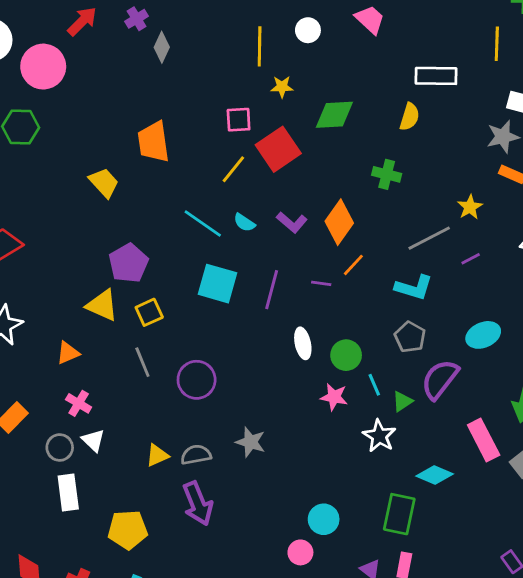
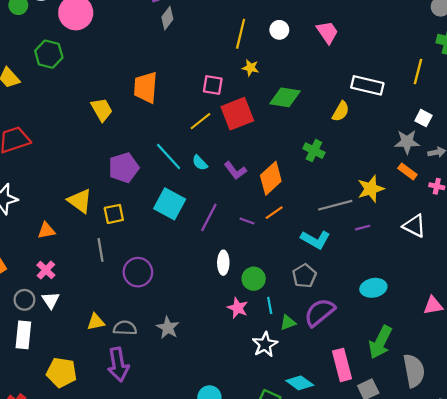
yellow star: (470, 207) -> (371, 189), size x1.4
purple pentagon: (129, 263) -> (124, 168), moved
cyan ellipse: (483, 335) -> (373, 288), moved

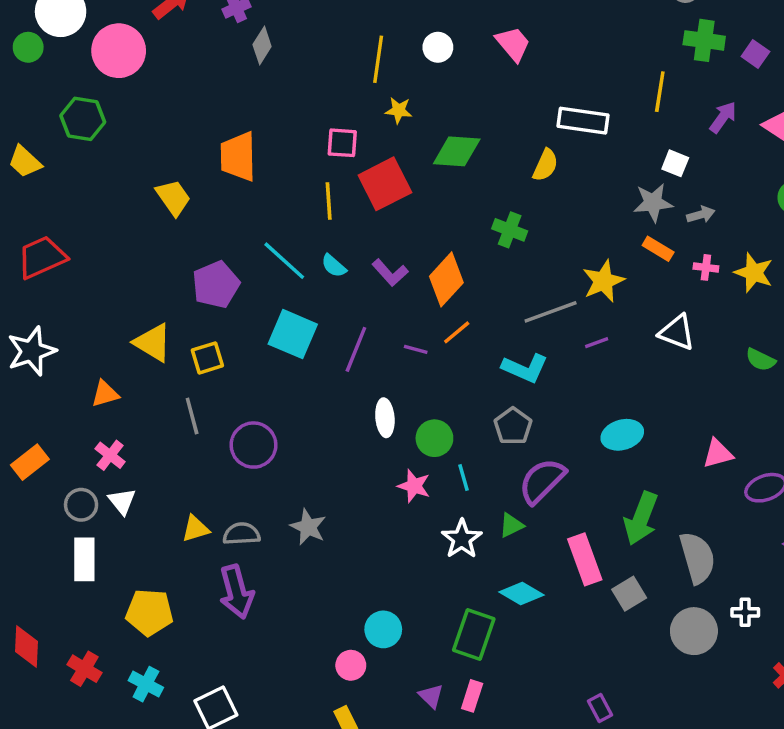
yellow line: (200, 121) -> (329, 201), turned -50
green triangle: (288, 323) -> (511, 525), moved

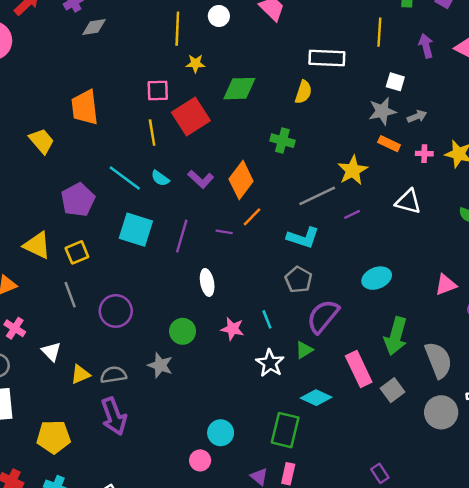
gray diamond: (262, 46) -> (94, 27), turned 55
purple arrow: (723, 117) -> (426, 46), turned -45
green circle: (434, 438) -> (183, 331), moved
white triangle: (122, 501) -> (51, 352), moved

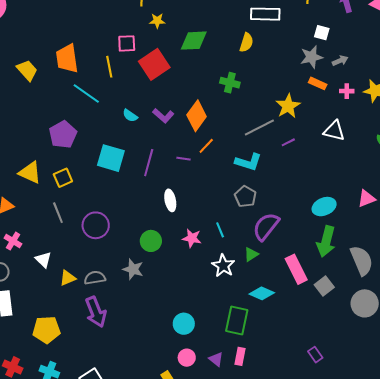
yellow line: (152, 133) -> (109, 67), moved
yellow trapezoid: (42, 141) -> (27, 70), moved
cyan line: (125, 178) -> (86, 94), moved
cyan ellipse: (377, 278) -> (324, 207), moved
pink circle: (200, 460) -> (187, 358), moved

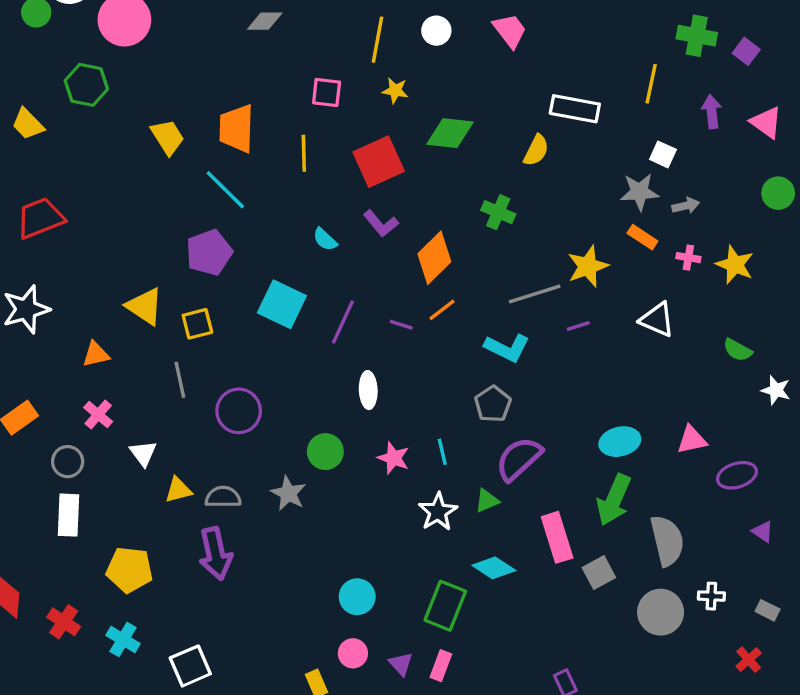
pink square: (127, 43) -> (327, 92), moved
cyan line: (86, 94) -> (225, 190), moved
purple L-shape: (163, 116) -> (381, 224), moved

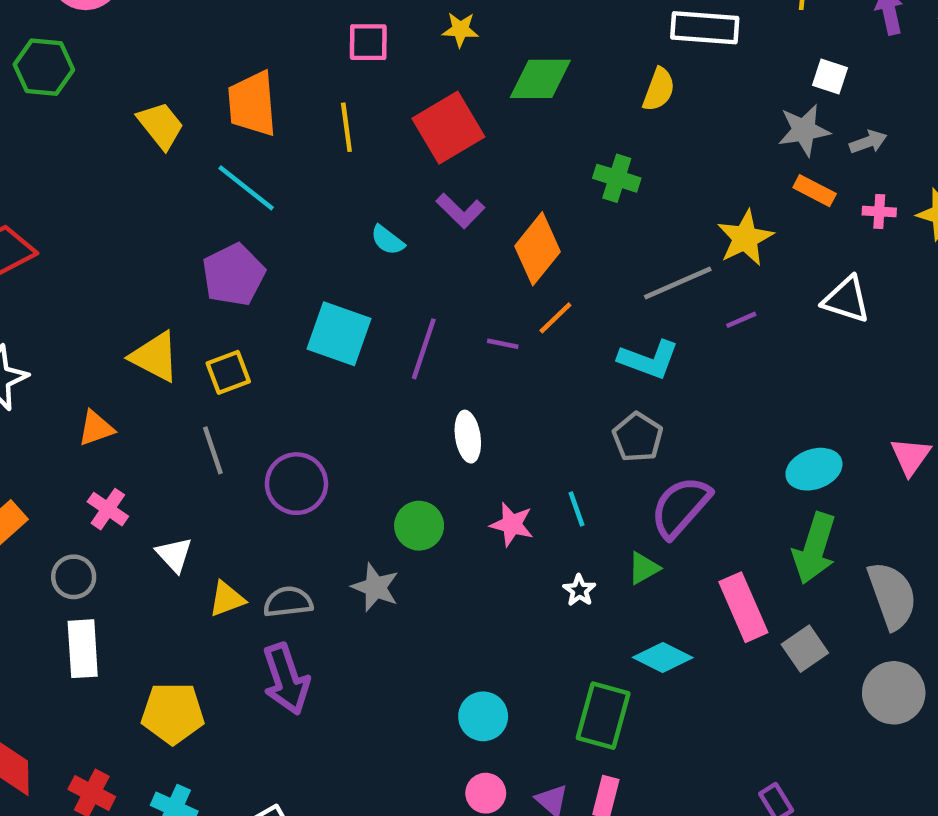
pink triangle: (692, 440) -> (911, 456), turned -36
white star: (438, 512) -> (579, 590), size x0.6

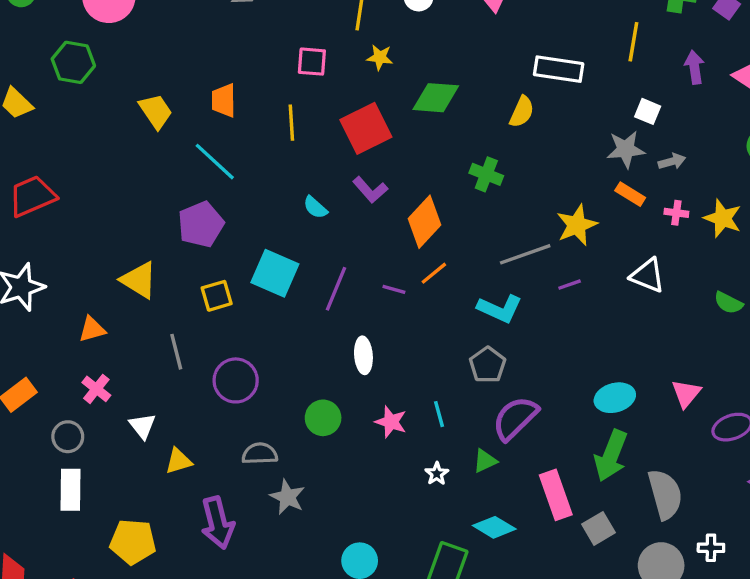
orange trapezoid: (252, 104) -> (224, 100), size x0.7
yellow square: (228, 372) -> (217, 296), moved
gray star: (375, 587) -> (287, 497), moved
gray semicircle: (288, 602) -> (260, 454), moved

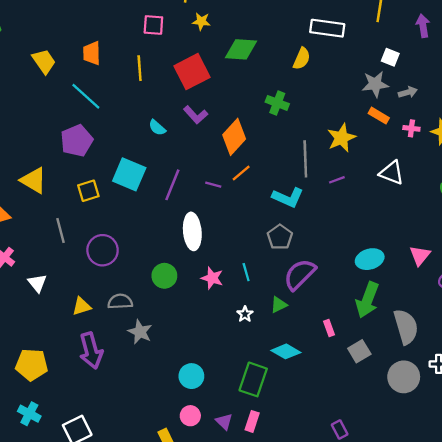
gray line: (525, 254) -> (305, 159), turned -72
white ellipse: (363, 355) -> (192, 231), size x1.4
yellow triangle: (178, 461) -> (82, 306), moved
pink rectangle: (556, 495) -> (329, 328), size x0.5

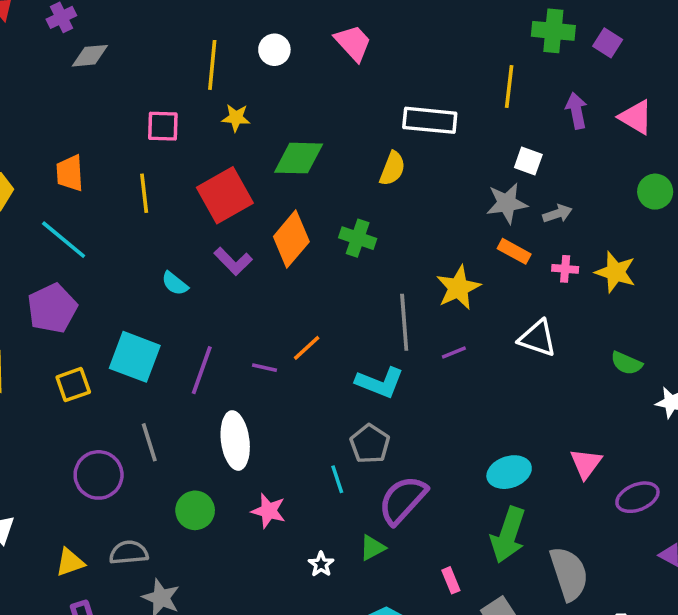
orange diamond: (234, 137) -> (291, 239), moved
gray line: (60, 230) -> (149, 442), moved
cyan line: (246, 272) -> (337, 479), moved

